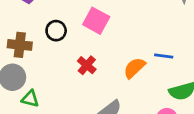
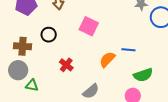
pink square: (96, 21) -> (89, 26), moved
red cross: (87, 65) -> (66, 65), moved

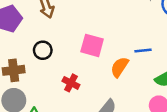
pink square: (89, 26) -> (92, 45), moved

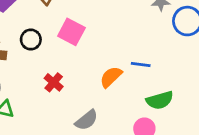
pink square: (92, 45) -> (71, 32), moved

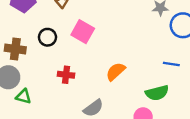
blue line: (141, 65) -> (171, 64), moved
red cross: (54, 82) -> (66, 75), turned -35

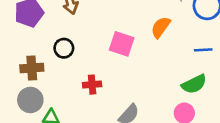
pink square: (83, 32) -> (122, 44), moved
orange semicircle: (116, 71) -> (161, 27), moved

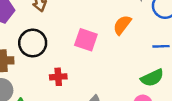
black circle: (64, 48) -> (33, 43), size x1.5

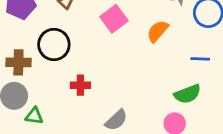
pink square: (86, 40) -> (114, 19), moved, turned 30

